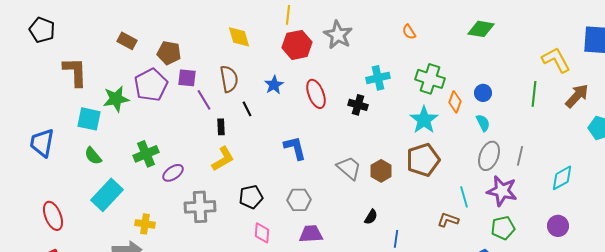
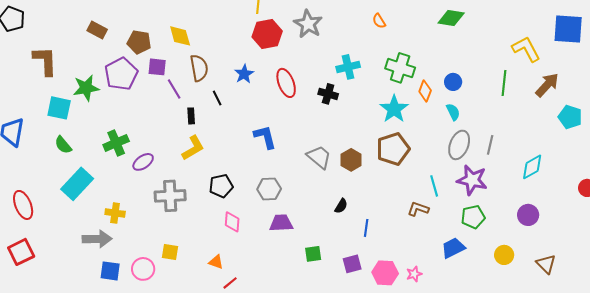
yellow diamond: (239, 37) -> (180, 36), moved

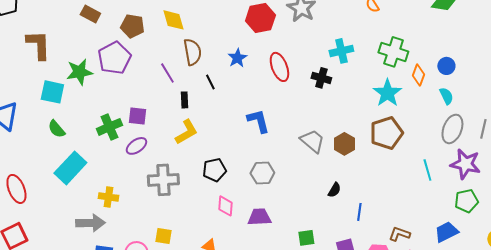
purple square: (157, 67) -> (137, 116), moved
brown L-shape: (418, 209) -> (399, 234), moved
purple trapezoid: (281, 223) -> (259, 217), moved

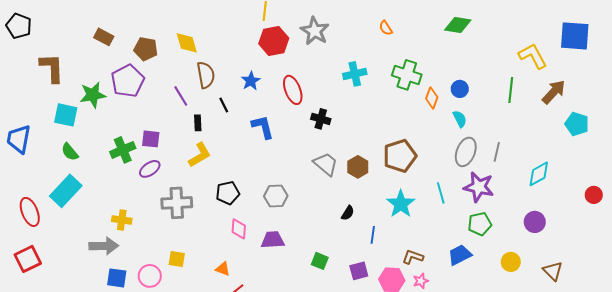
black cross: (321, 78) -> (321, 119), moved
cyan star: (387, 93) -> (401, 204), moved
blue L-shape: (258, 121) -> (263, 127), moved
cyan rectangle: (70, 168) -> (66, 191), moved
green square: (306, 238) -> (320, 261), turned 30

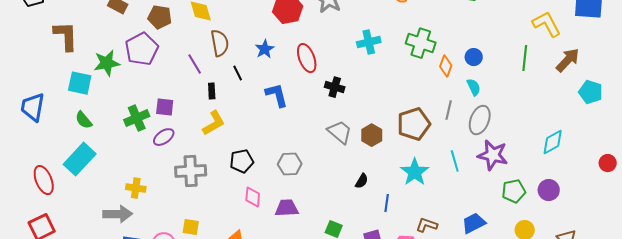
gray line: (497, 152) -> (449, 110), moved
green pentagon: (480, 224) -> (514, 191), moved

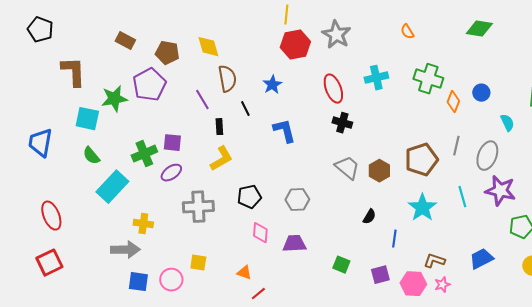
red ellipse: (307, 58) -> (333, 89), moved
cyan semicircle: (474, 87) -> (507, 123), moved
cyan rectangle: (80, 159) -> (112, 187), moved

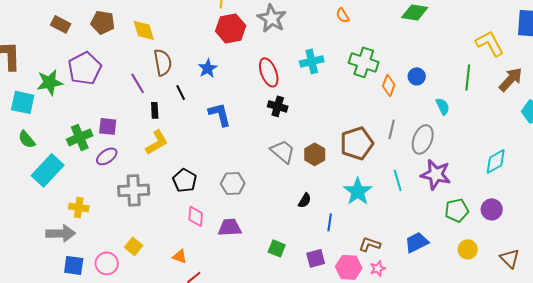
brown pentagon: (167, 53) -> (103, 22), moved
black pentagon: (249, 197) -> (185, 180), turned -30
yellow square: (198, 263) -> (134, 246), turned 30

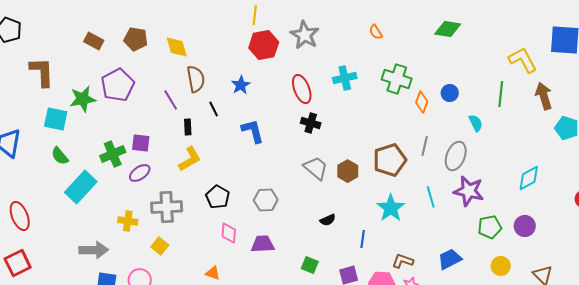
brown arrow: (511, 79) -> (544, 96), turned -60
black semicircle: (305, 200) -> (328, 220), moved, turned 35
yellow cross: (79, 207) -> (128, 221), moved
yellow square: (134, 246) -> (160, 246), moved

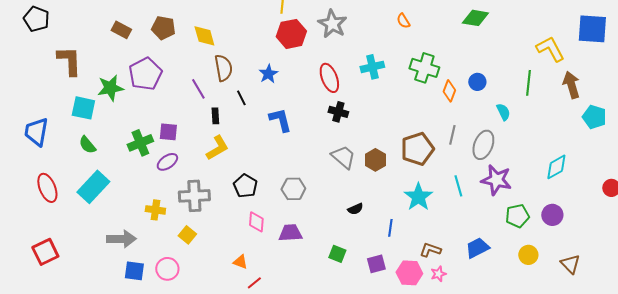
cyan rectangle: (81, 187) -> (93, 187), moved
red ellipse: (20, 216) -> (47, 188), moved

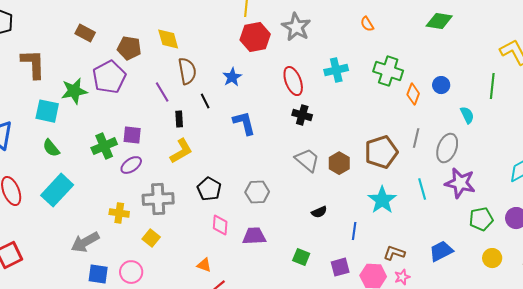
brown pentagon: (163, 28) -> (129, 48), moved
gray arrow: (121, 239) -> (85, 242), turned 152

